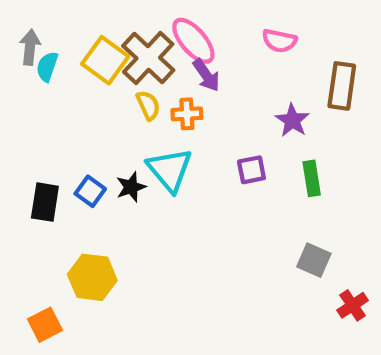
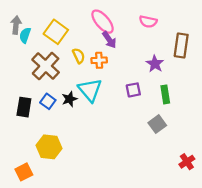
brown cross: (148, 58) -> (46, 66), moved
gray square: (314, 260) -> (157, 124), moved, turned 30

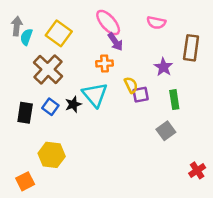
yellow semicircle: (79, 56) -> (131, 85), moved

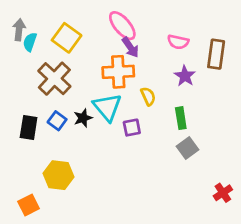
pink semicircle: (156, 23) -> (178, 42), moved
orange cross: (105, 63) -> (118, 72), size x1.6
purple square: (141, 95) -> (132, 128), moved
green rectangle: (174, 100) -> (181, 118), moved

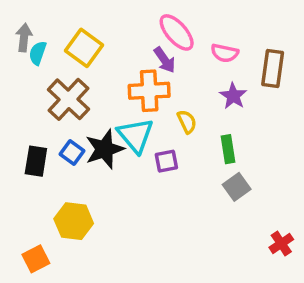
pink ellipse: (122, 26) -> (177, 32), moved
black star: (83, 118) -> (105, 149), size x1.6

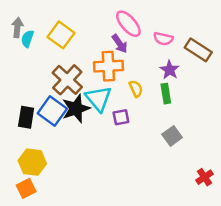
brown rectangle: (273, 68) -> (198, 50), turned -65
brown cross: (69, 99) -> (67, 80), moved
green rectangle: (228, 149) -> (166, 94), moved
blue square: (72, 153) -> (52, 111), size x1.6
yellow hexagon: (74, 221) -> (32, 162), moved

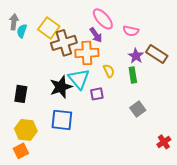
brown rectangle: (198, 50) -> (157, 54), moved
brown cross: (67, 80) -> (64, 43), moved, turned 30
blue square: (52, 111) -> (62, 120), moved, turned -30

